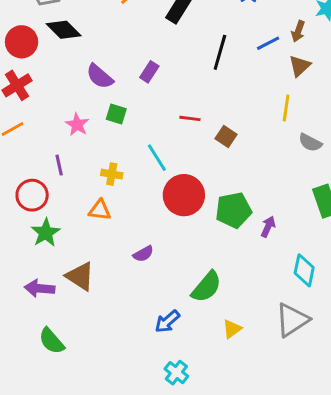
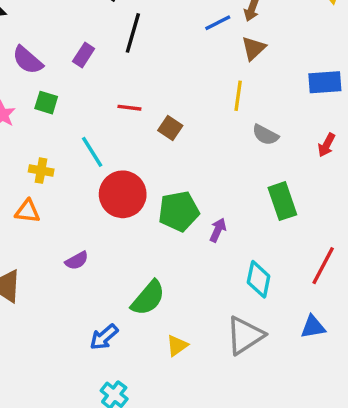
black line: (220, 52) -> (133, 33), moved

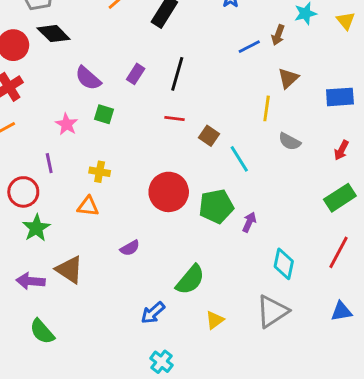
black line: (133, 33) -> (177, 74), moved
brown triangle: (253, 48) -> (288, 78), moved
cyan line: (92, 152) -> (239, 159), moved
green rectangle: (282, 201) -> (340, 198), moved, turned 76
blue triangle: (313, 327) -> (341, 311), moved

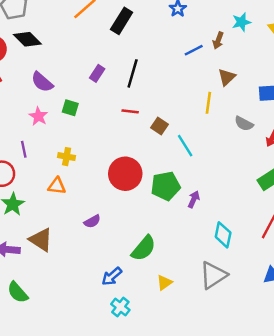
purple semicircle: (88, 78) -> (42, 82), moved
gray semicircle: (290, 142) -> (244, 124), moved
cyan cross: (161, 362) -> (120, 307), moved

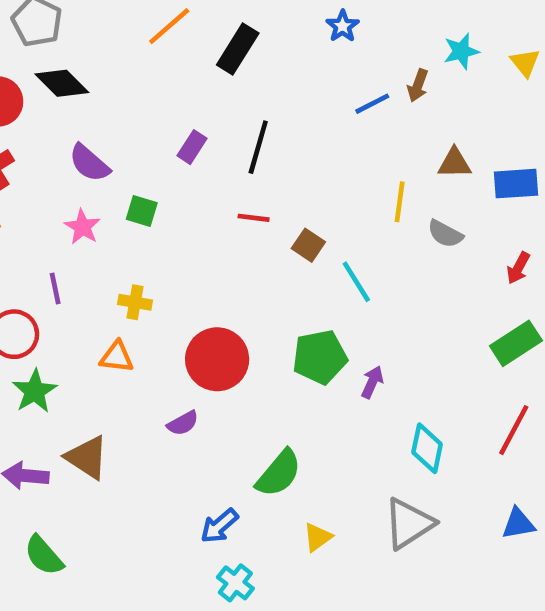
brown triangle: (227, 77) -> (454, 163), moved, turned 42
gray semicircle: (244, 124) -> (445, 234), moved
red circle: (125, 174) -> (217, 359), moved

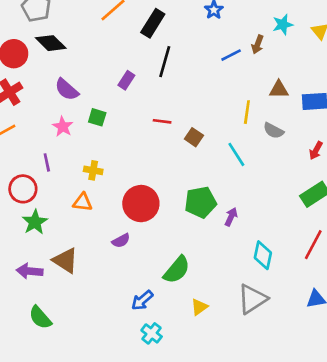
black line: (258, 147) -> (165, 62), moved
cyan line: (356, 282) -> (236, 154), moved

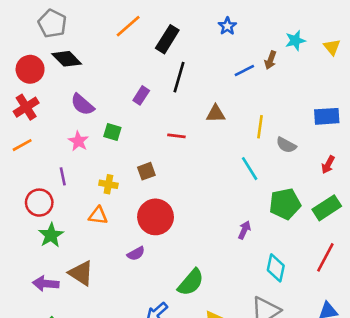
brown triangle: (279, 89) -> (216, 114), moved
brown square: (194, 137) -> (146, 171), moved, turned 36
green pentagon: (201, 202) -> (285, 204), moved

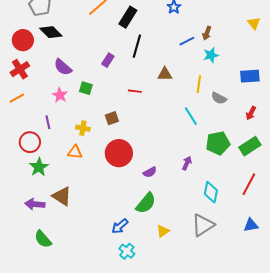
cyan star: (295, 41) -> (211, 55), moved
purple semicircle: (136, 254) -> (150, 172), moved

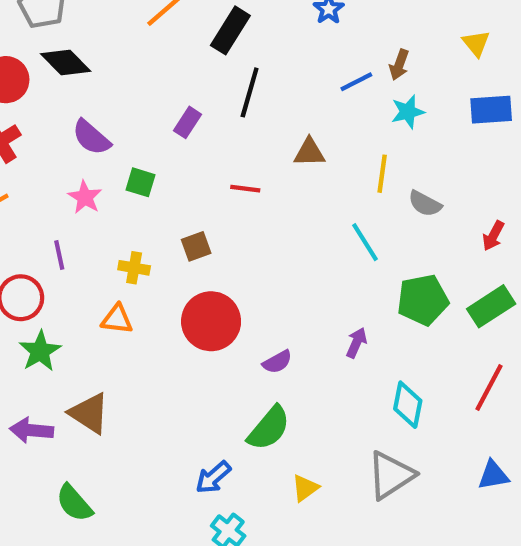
yellow triangle: (254, 23) -> (476, 43), moved
blue rectangle: (250, 76) -> (491, 110), moved
green semicircle: (43, 239) -> (74, 503), moved

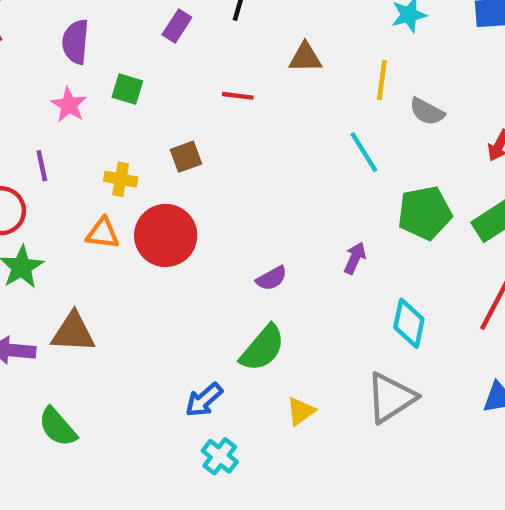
purple semicircle: (91, 137) -> (76, 42), turned 54
red circle: (211, 321) -> (166, 235), moved
brown triangle: (89, 413) -> (73, 332), turned -30

